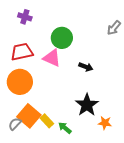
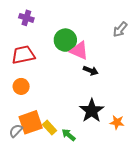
pink triangle: (52, 58) -> (79, 51), moved
orange circle: (20, 82) -> (21, 86), size x0.6
orange square: (29, 116) -> (31, 122), turned 30
orange star: (105, 123) -> (117, 122), moved

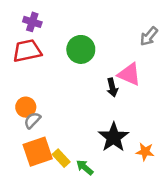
pink triangle: (79, 51) -> (129, 74), moved
red trapezoid: (23, 55) -> (27, 51), moved
black arrow: (91, 71) -> (112, 87), turned 56
gray semicircle: (16, 131) -> (32, 120), moved

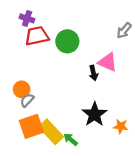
red trapezoid: (27, 51) -> (37, 36), moved
yellow rectangle: (61, 158) -> (51, 132), size x1.6

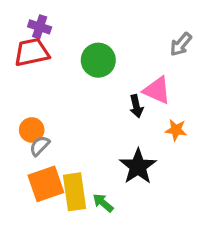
red trapezoid: (37, 36) -> (32, 52), moved
orange star: (121, 126) -> (176, 130), moved
yellow rectangle: (51, 132) -> (74, 192), turned 35

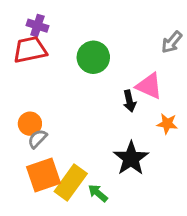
yellow rectangle: (74, 192) -> (71, 182), turned 44

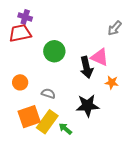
green circle: (93, 57) -> (54, 51), moved
black arrow: (129, 101) -> (87, 67), size x1.5
gray semicircle: (37, 139) -> (48, 93), moved, turned 64
black star: (131, 158) -> (88, 106), turned 30

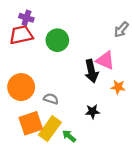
green circle: (54, 51) -> (57, 40), moved
orange circle: (20, 82) -> (21, 87), size x1.6
black star: (88, 106) -> (92, 112), size x0.6

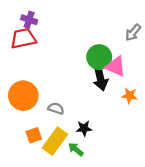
green circle: (57, 40) -> (99, 57), moved
black star: (92, 112) -> (84, 128), moved
orange square: (31, 123) -> (34, 135), size x0.6

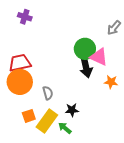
red trapezoid: (23, 38) -> (20, 63), moved
gray semicircle: (56, 108) -> (48, 93), turned 56

